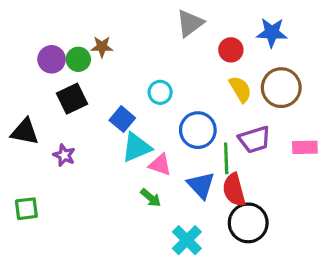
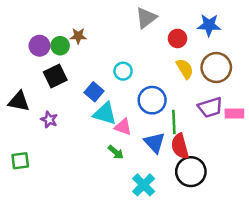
purple trapezoid: (254, 140) -> (210, 107), moved
cyan triangle: (137, 147) -> (105, 114), turned 40

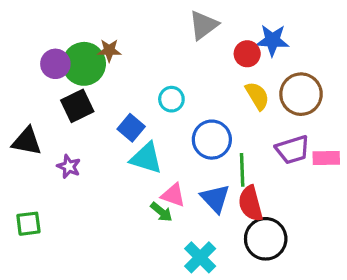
blue star: (209, 25) -> (272, 40), moved
green circle: (60, 46) -> (84, 64), size x1.6
pink triangle: (123, 127) -> (173, 195), moved

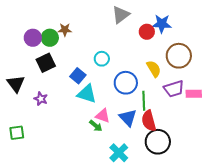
green circle: (84, 64) -> (50, 38), size x0.7
yellow semicircle: (257, 96) -> (154, 69), moved
black triangle: (27, 141) -> (16, 84), turned 42

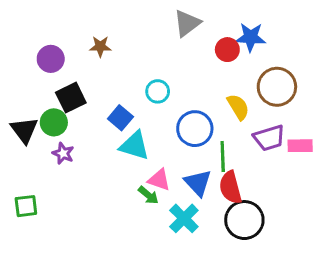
green circle: (50, 38) -> (54, 122), moved
cyan cross: (119, 153) -> (184, 218), moved

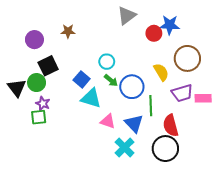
red semicircle: (230, 187) -> (171, 125), moved
green arrow: (148, 195) -> (111, 80), moved
green square: (26, 206) -> (39, 117), moved

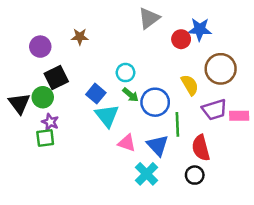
cyan triangle: (91, 98) -> (107, 116), turned 35
black circle: (165, 149) -> (195, 175), size x0.6

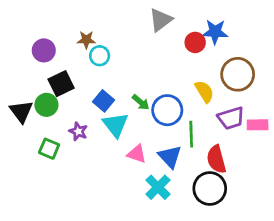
cyan circle: (126, 73) -> (100, 56), moved
purple star: (50, 122) -> (78, 131), moved
green square: (45, 138) -> (49, 149), turned 30
black circle: (195, 175) -> (210, 188), size x1.6

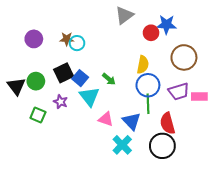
brown star: (86, 40) -> (67, 39), moved
black square: (61, 84) -> (64, 73), moved
yellow semicircle: (204, 92) -> (143, 65), moved, turned 42
blue circle: (167, 110) -> (148, 85), moved

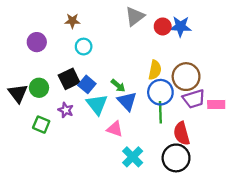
red circle: (151, 33) -> (163, 26), moved
brown star: (67, 39) -> (72, 21), moved
brown circle: (184, 57) -> (186, 77), moved
blue triangle: (131, 121) -> (127, 101), moved

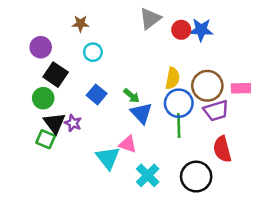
black square: (69, 79) -> (56, 75), moved, turned -30
black triangle: (18, 93) -> (54, 123), moved
cyan triangle: (97, 104) -> (108, 158), moved
pink rectangle: (216, 104) -> (241, 88), moved
red semicircle: (182, 133) -> (222, 149), moved

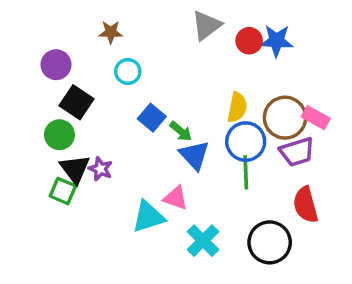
pink rectangle: (241, 88) -> (316, 118), moved, turned 30
blue square: (97, 94) -> (152, 118), moved
cyan triangle: (108, 158) -> (148, 217), turned 50

